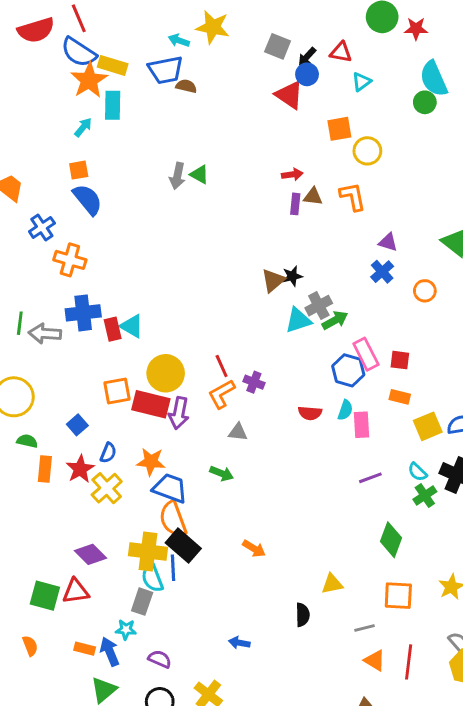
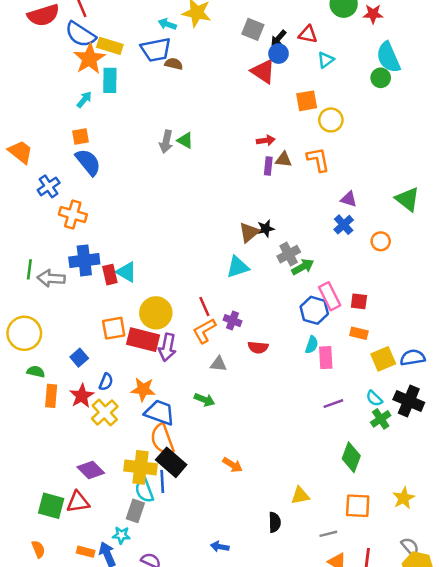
cyan triangle: (298, 320) -> (238, 267), moved
red semicircle: (310, 413) -> (258, 347), moved

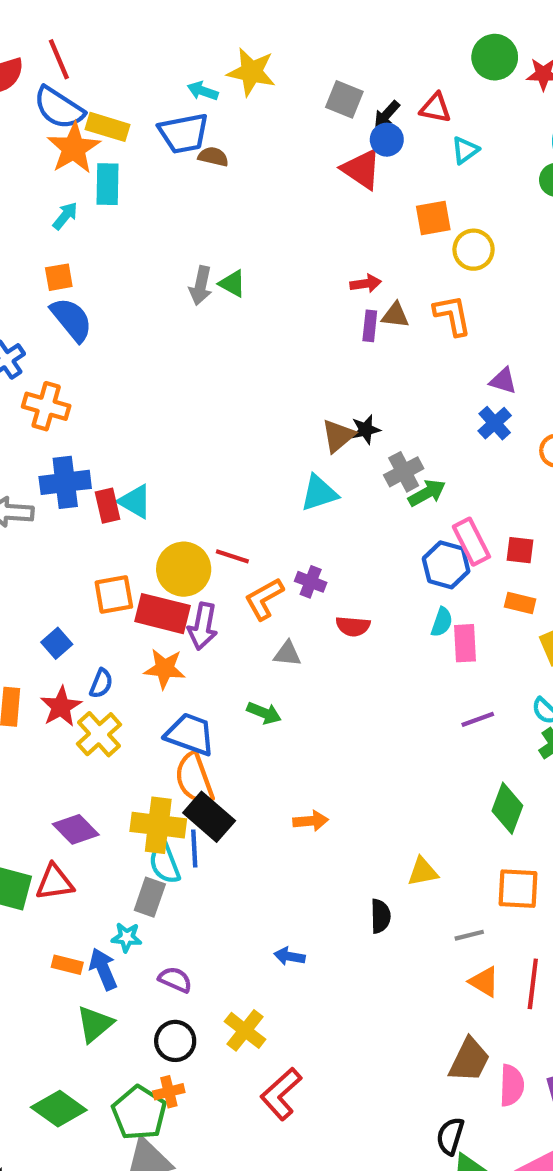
red line: (204, 306) -> (232, 556), moved, turned -48
orange star: (143, 389) -> (165, 669), moved
orange arrow: (232, 465) -> (311, 821), turned -36

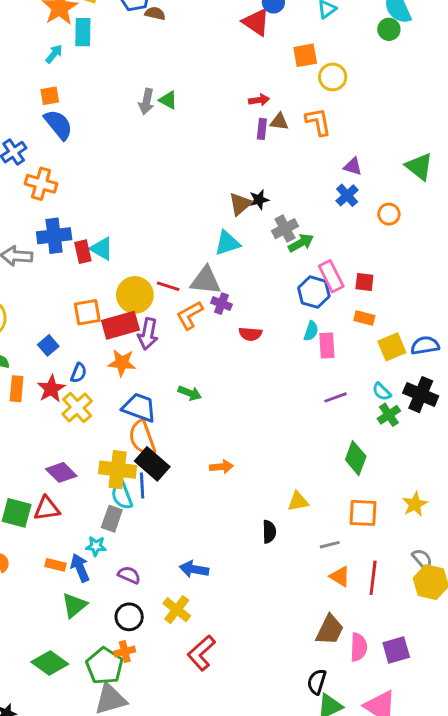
red rectangle: (163, 614) -> (120, 325), turned -30
gray triangle: (287, 654) -> (206, 280), moved, size x1.6
blue arrow: (289, 956) -> (194, 569), moved, size x1.4

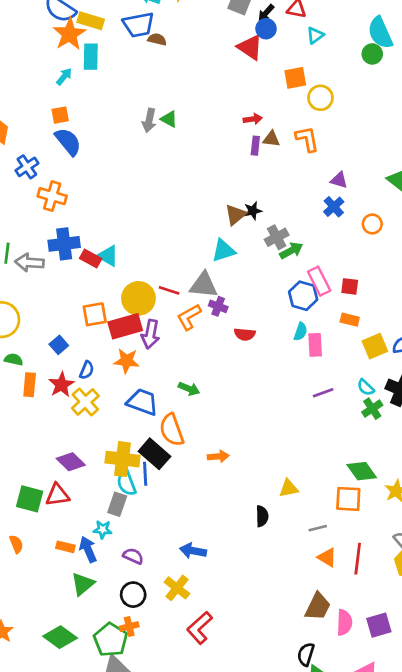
red rectangle: (83, 252) -> (91, 259), turned -48
orange semicircle: (142, 438) -> (172, 430), moved
green diamond: (356, 458) -> (362, 471), moved, turned -56

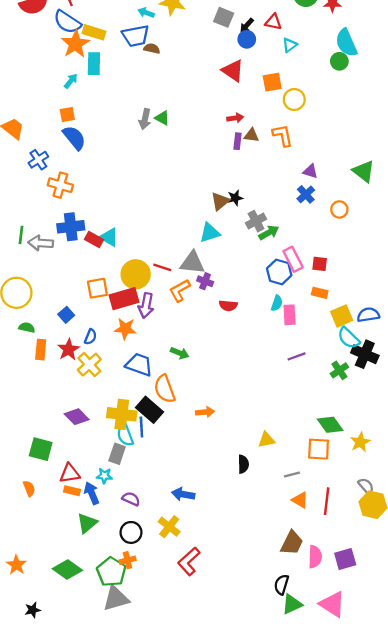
red triangle: (250, 47) -> (233, 71), moved
cyan semicircle: (366, 387) -> (349, 338), moved, size x1.5
red triangle: (57, 495) -> (70, 473), moved

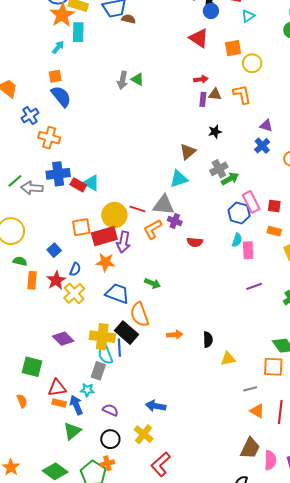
black star: (235, 198) -> (215, 132), moved
green line: (21, 235) -> (15, 181), turned 42
black semicircle: (243, 464) -> (208, 340), moved

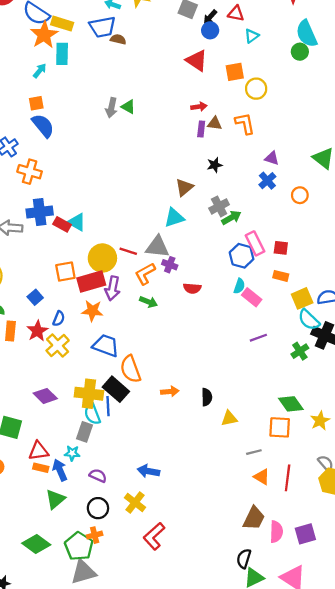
pink rectangle: (248, 250) -> (252, 297), turned -48
green arrow: (153, 283) -> (148, 302), moved

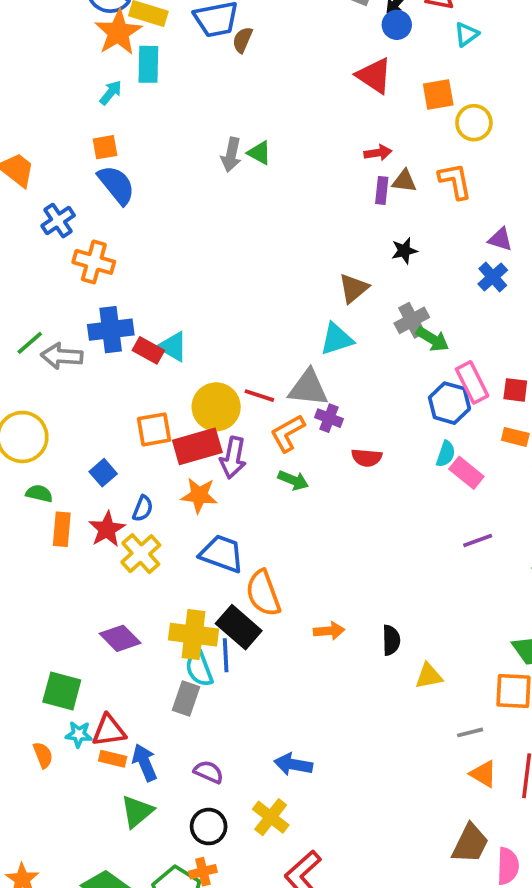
brown semicircle: (118, 39) -> (242, 40), turned -80
green arrow: (231, 218) -> (433, 339), turned 60
cyan star: (72, 453) -> (79, 734), moved

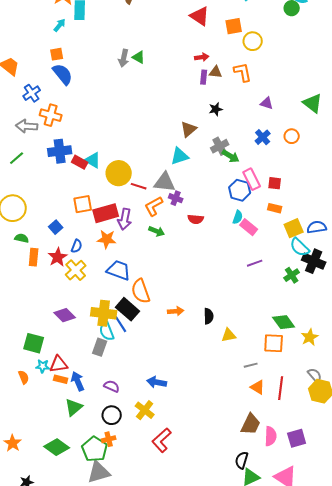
blue cross: (493, 277) -> (263, 137), moved
gray arrow: (62, 356) -> (27, 126), moved
yellow circle: (216, 407) -> (119, 173), moved
blue line: (226, 655) -> (121, 324), turned -30

